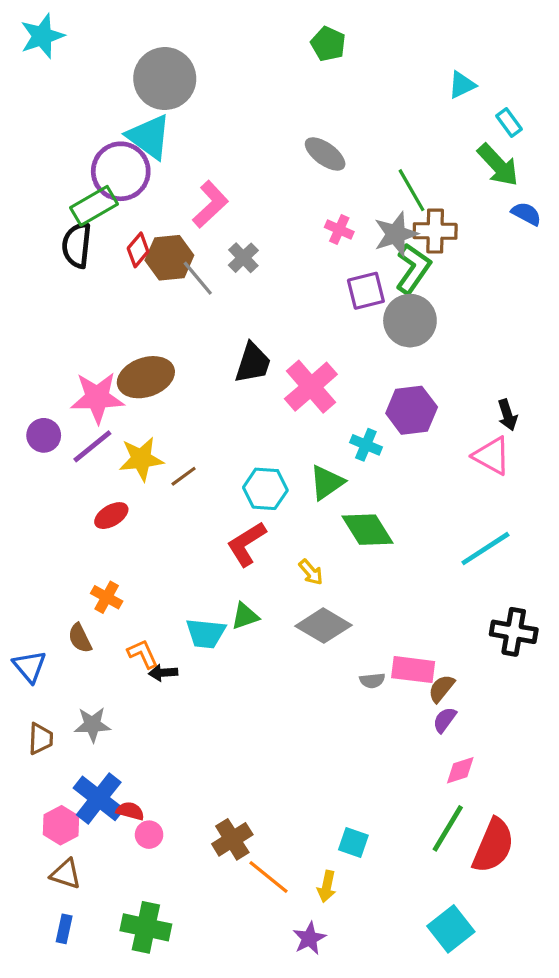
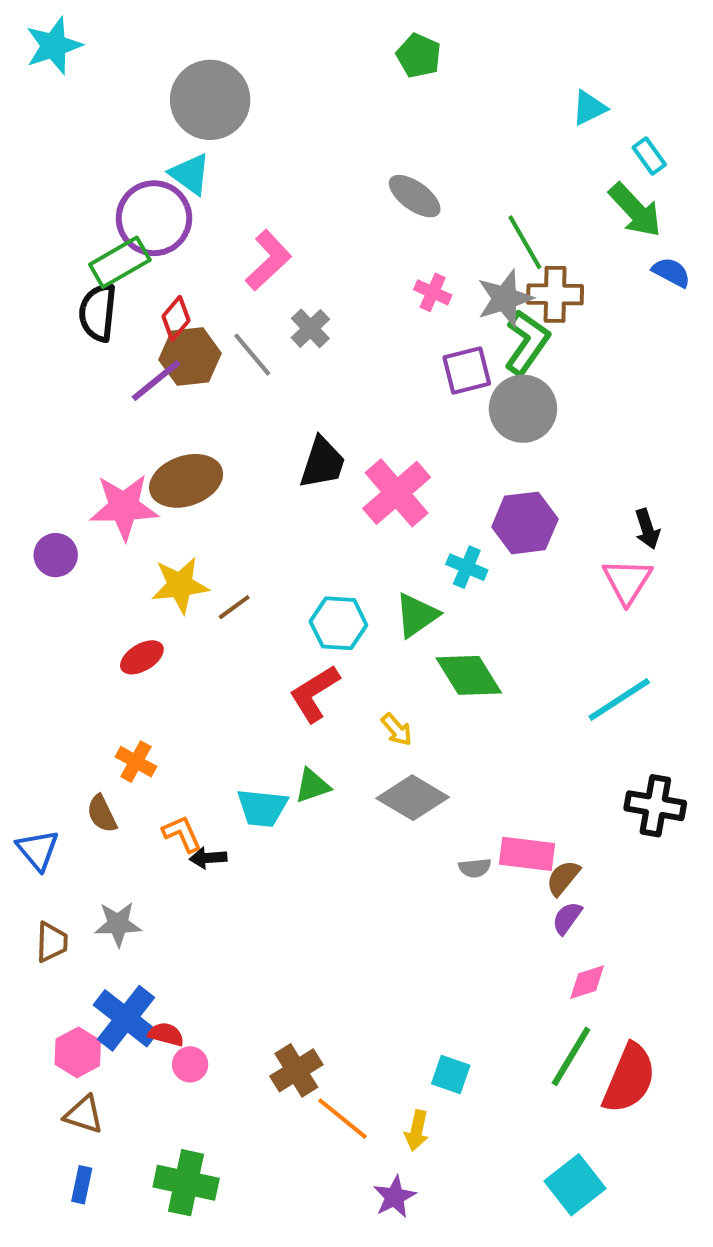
cyan triangle: (149, 137) -> (190, 174), size x0.7
brown hexagon: (169, 258) -> (190, 357), moved
purple line: (92, 446) -> (156, 381), moved
pink triangle: (492, 456) -> (627, 581), turned 33

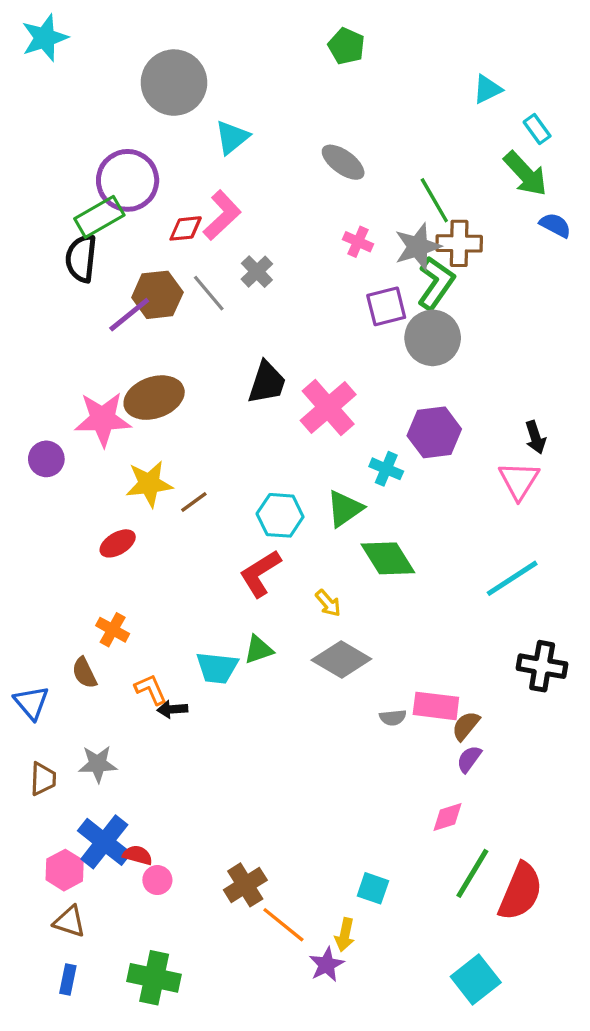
cyan triangle: (190, 174) -> (232, 137), moved, turned 45
red diamond: (176, 318) -> (186, 228), moved, turned 44
pink diamond: (587, 982) -> (448, 817), moved
purple star: (395, 1197) -> (327, 965), moved

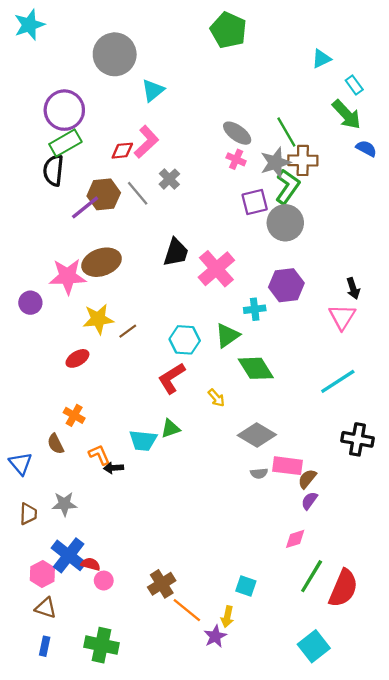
green pentagon: (346, 46) -> (228, 30), size x1.5
gray ellipse: (343, 162) -> (237, 133), moved
purple circle: (128, 180) -> (64, 110), moved
cyan cross: (386, 469) -> (255, 309), turned -30
gray diamond: (341, 660) -> (257, 435), moved

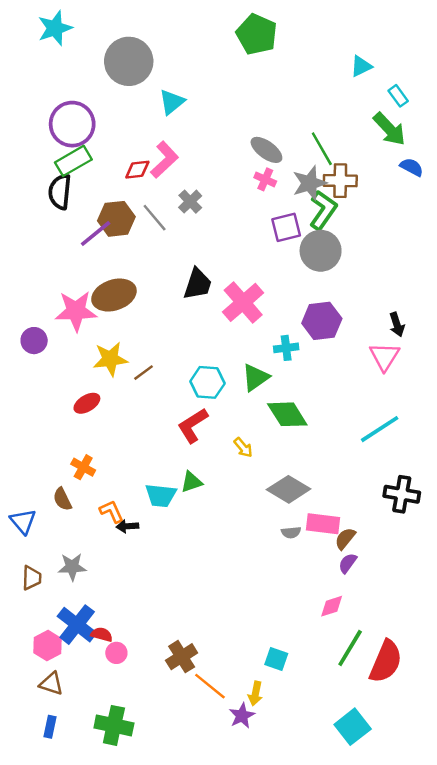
cyan star: (29, 25) -> (55, 28), moved

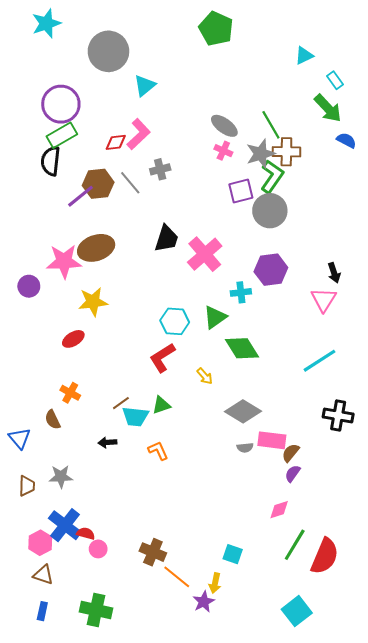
gray cross: (190, 202) -> (160, 169), turned 30
brown line: (143, 373) -> (121, 403), moved
orange L-shape: (112, 511) -> (158, 451), moved
brown cross: (182, 657) -> (153, 552), turned -35

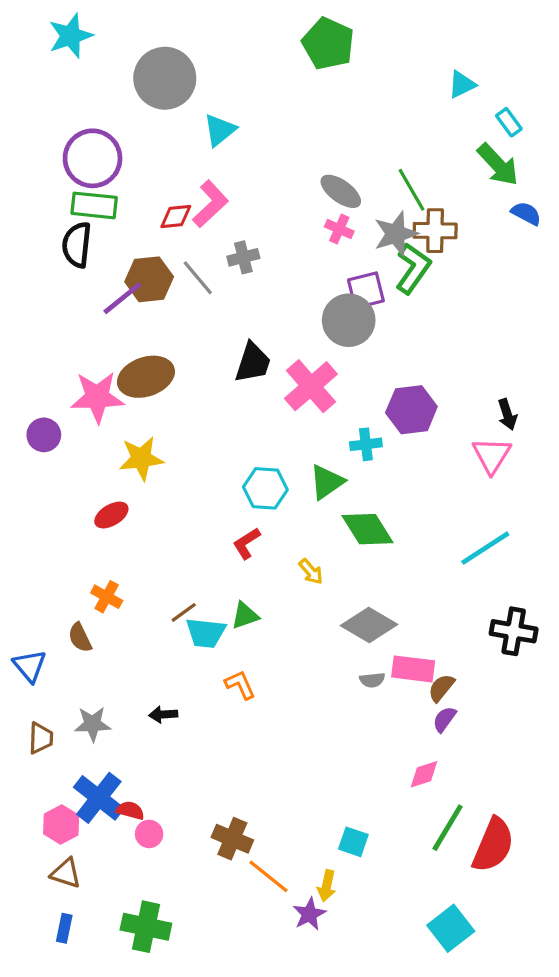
green rectangle: (62, 135) -> (94, 205), turned 36
gray circle: (270, 211) -> (349, 320), moved
red L-shape: (162, 358) -> (247, 543), size x0.7
black arrow: (107, 442) -> (163, 715), moved

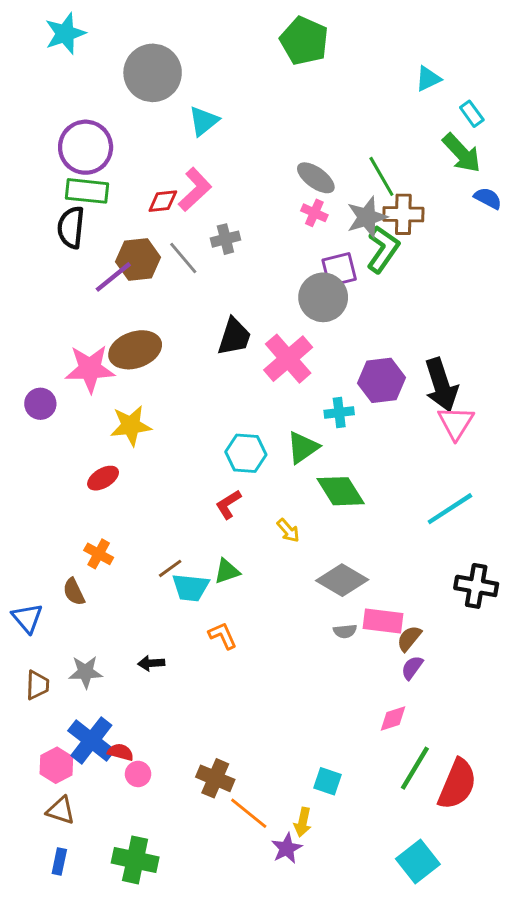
black arrow: (507, 414) -> (441, 385), moved, size x1.8

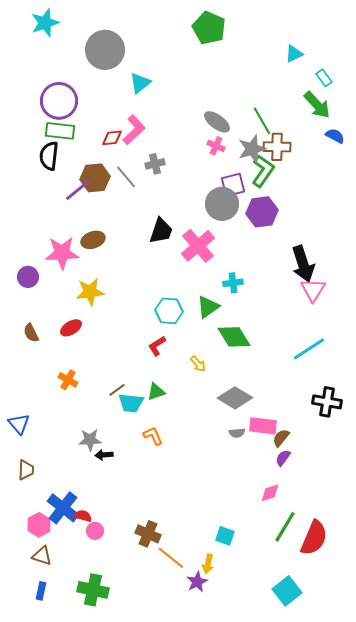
brown ellipse: (135, 350) -> (93, 240), size x0.7
purple hexagon: (381, 380) -> (262, 212), moved
brown semicircle: (74, 592) -> (31, 333), moved
gray star: (86, 672) -> (90, 440), moved

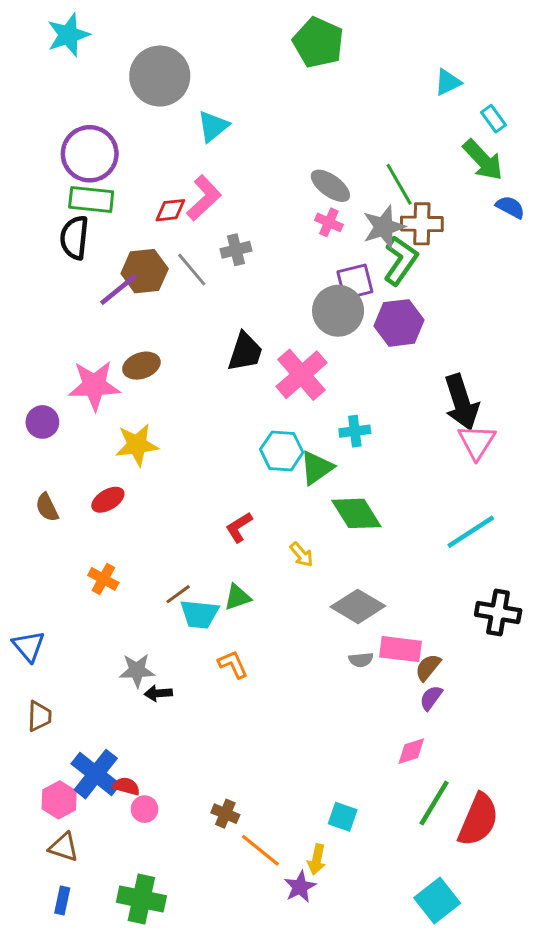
cyan hexagon: (169, 311) -> (282, 451), moved
brown cross: (148, 534) -> (225, 814), size x0.7

